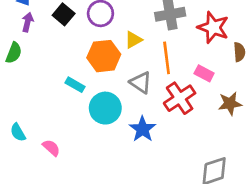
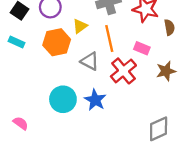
cyan rectangle: (75, 85) -> (16, 42), moved
cyan circle: (105, 108) -> (63, 99), moved

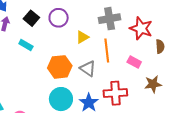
orange hexagon: (57, 42) -> (60, 67), moved
red cross: (123, 71) -> (115, 93), moved, turned 30

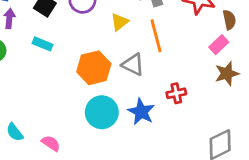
pink rectangle: (134, 62) -> (219, 45), moved, turned -64
red cross: (115, 93) -> (176, 93), size x0.6

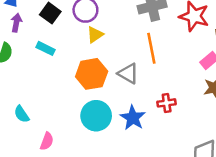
yellow triangle: (120, 22) -> (95, 35), moved
cyan semicircle: (15, 132) -> (22, 114), moved
pink semicircle: (51, 143) -> (47, 141), turned 72

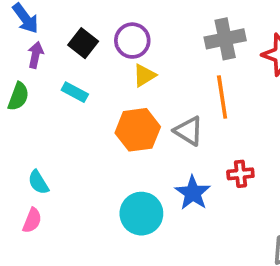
cyan circle: (96, 116) -> (141, 214), moved
pink semicircle: (47, 141) -> (32, 220), moved

